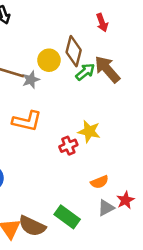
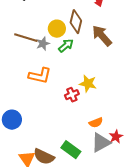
green arrow: (85, 72) -> (66, 46), moved
gray triangle: (106, 208) -> (101, 143), size x1.5

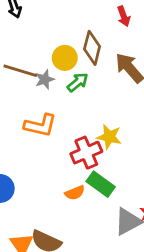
red cross: (72, 95) -> (86, 153), size x1.5
orange semicircle: (96, 123) -> (75, 193), moved
green rectangle: (71, 150) -> (101, 184), moved

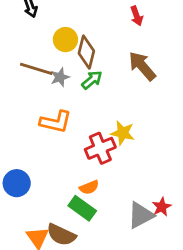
brown diamond: (92, 48) -> (86, 52), moved
yellow circle: (65, 58) -> (65, 40), moved
green rectangle: (101, 184) -> (82, 208), moved

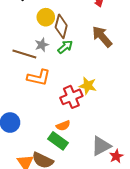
brown line: (36, 69) -> (24, 54), moved
red star: (162, 207) -> (116, 156), moved

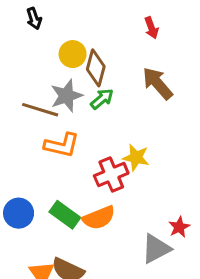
gray star: (42, 45) -> (66, 96), size x1.5
orange semicircle: (63, 126) -> (99, 218), size x1.5
green rectangle: (58, 141) -> (65, 215), moved
red star: (116, 156) -> (179, 227), moved

